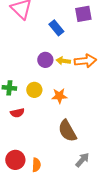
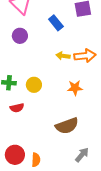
purple circle: (45, 60) -> (20, 36), moved
orange star: (59, 96) -> (75, 88), moved
brown semicircle: (67, 131) -> (67, 126), turned -80

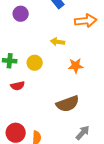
yellow arrow: (63, 56) -> (58, 42), moved
orange arrow: (85, 56) -> (86, 21), moved

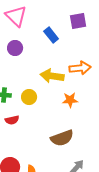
orange arrow: (86, 21) -> (80, 68), moved
yellow arrow: (58, 42) -> (52, 76), size x1.6

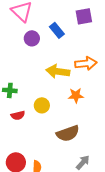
purple circle: (15, 48) -> (32, 38), moved
yellow circle: (29, 97) -> (42, 105), moved

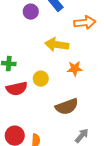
orange arrow: (86, 63) -> (85, 23), moved
red semicircle: (18, 115) -> (17, 89), size x1.5

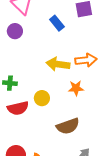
purple circle: (31, 12) -> (15, 31), moved
orange arrow: (85, 23) -> (86, 60), moved

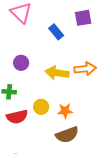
purple circle: (15, 31) -> (21, 63), moved
orange star: (76, 88) -> (65, 111), moved

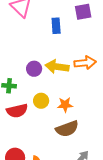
blue rectangle: (56, 32) -> (56, 26), turned 35
purple circle: (21, 63) -> (34, 69), moved

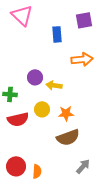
orange arrow: (85, 63) -> (82, 59), moved
yellow arrow: (57, 67) -> (54, 85), moved, size x0.7

